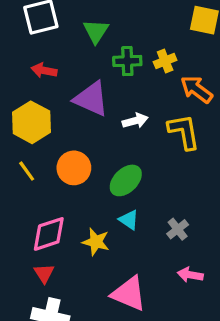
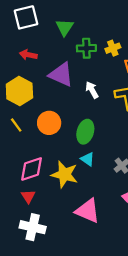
white arrow: (135, 121) -> (92, 90), turned -105
green ellipse: (126, 180) -> (85, 132), turned -30
yellow star: (96, 242) -> (64, 174), size x1.4

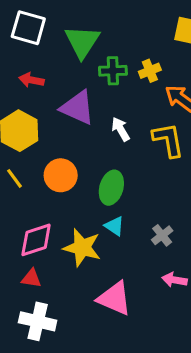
white square: (26, 17) -> (28, 28), turned 30
green triangle: (64, 27) -> (82, 42), size x1.4
red triangle: (28, 196) -> (31, 278), turned -48

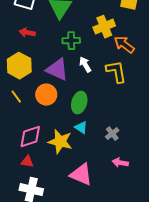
green cross: (113, 71) -> (71, 41), moved
yellow cross: (150, 71) -> (104, 27), size x1.5
purple triangle: (78, 108) -> (57, 70), moved

